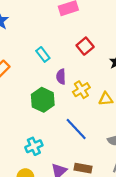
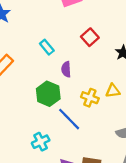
yellow cross: (81, 90) -> (90, 98), moved, turned -35
blue line: (76, 129) -> (69, 119), moved

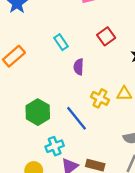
green hexagon: (48, 94) -> (38, 112), moved
cyan cross: (41, 142) -> (55, 146), moved

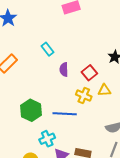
red square: (106, 36) -> (89, 73), moved
blue line: (77, 118) -> (65, 114), turned -45

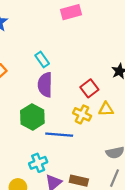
purple semicircle: (64, 69) -> (45, 85), moved, size x1.5
green hexagon: (31, 110) -> (32, 117), moved

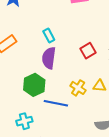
red square: (89, 88) -> (88, 51), moved
cyan cross: (38, 163) -> (24, 121), moved

